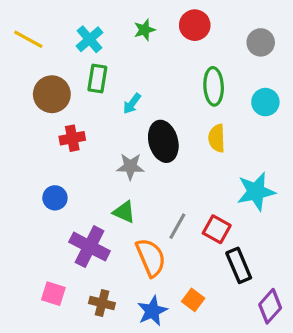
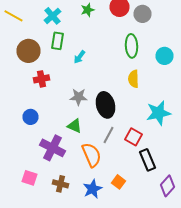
gray circle: (261, 42) -> (142, 14), moved
black ellipse: (163, 141) -> (106, 105), moved

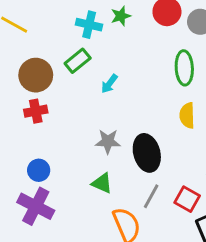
cyan cross: (52, 16) -> (89, 25), moved, turned -36
green rectangle: (58, 41) -> (78, 61), turned 42
red cross: (42, 79) -> (36, 111), moved
purple cross: (52, 148) -> (36, 206), moved

